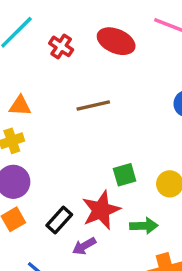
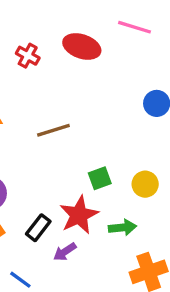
brown line: (93, 106) -> (53, 130), moved

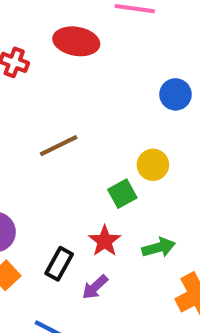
yellow circle: (145, 184) -> (153, 165), moved
red star: (79, 215) -> (105, 241), size x0.7

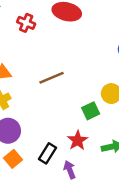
purple arrow: (95, 287) -> (70, 170), turned 108

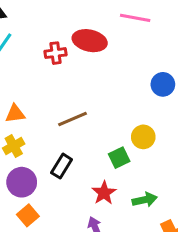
red cross: (26, 23) -> (56, 53), moved, turned -30
black rectangle: (48, 153) -> (62, 166), moved

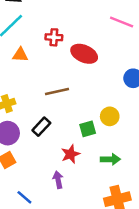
red ellipse: (90, 41) -> (84, 54), moved
orange triangle: (15, 114) -> (20, 55), moved
green arrow: (145, 200) -> (110, 159), moved

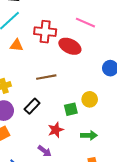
pink line: (122, 22) -> (85, 23), moved
red cross: (54, 37) -> (45, 32), size x1.5
purple arrow: (58, 180) -> (45, 151), turned 136

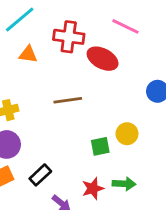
black rectangle: (32, 106) -> (40, 175), moved
red star: (56, 130) -> (93, 188), moved

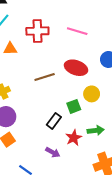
pink line: (125, 26) -> (77, 31), moved
red ellipse: (103, 59) -> (76, 68), moved
black rectangle: (40, 175) -> (54, 121), moved

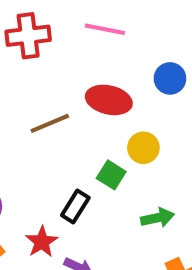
green square: (74, 106) -> (111, 175), turned -32
red star: (74, 138) -> (42, 242), moved

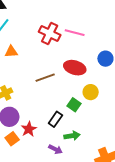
red cross: (28, 36) -> (50, 33), moved, turned 30
green arrow: (158, 218) -> (72, 136), moved
red star: (42, 242) -> (29, 129), moved

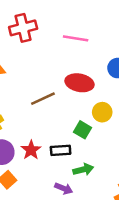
red cross: (50, 33) -> (23, 28), moved, turned -35
black rectangle: (55, 119) -> (61, 150), turned 56
red star: (29, 129) -> (31, 150), moved

